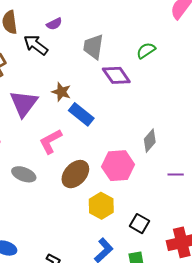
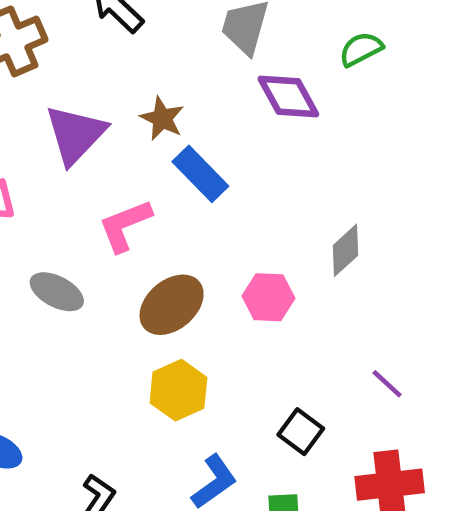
pink hexagon: (118, 166) -> (268, 297), size x0.7
purple line: (176, 174) -> (387, 384), moved, turned 35
yellow hexagon: (101, 206) -> (178, 390), moved

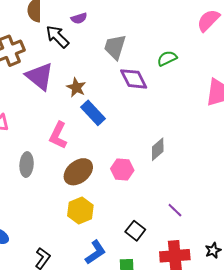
purple triangle: (76, 134) -> (40, 76), moved, turned -36
pink L-shape: (125, 225) -> (58, 135), turned -44
gray ellipse: (57, 292) -> (27, 165), turned 65

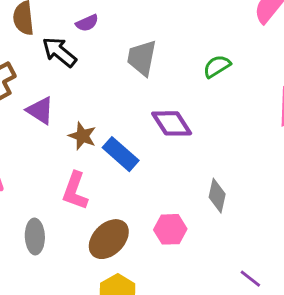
purple triangle: (40, 76) -> (40, 110), size x0.7
purple diamond: (134, 79) -> (172, 123), moved
brown star: (76, 87) -> (82, 136), moved
gray diamond: (158, 149) -> (217, 196), turned -30

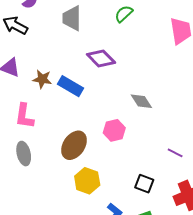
pink L-shape: (75, 191) -> (24, 116), moved
gray diamond: (217, 196) -> (141, 101), turned -35

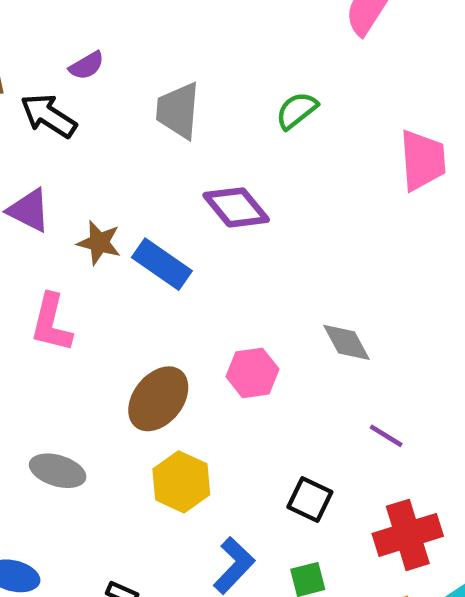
gray diamond: (141, 101) -> (346, 342), moved
gray ellipse: (24, 154) -> (58, 471), moved, turned -65

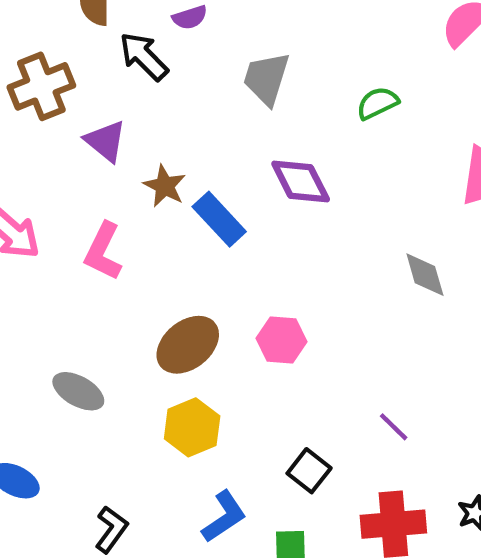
gray diamond: (346, 342) -> (425, 275), moved

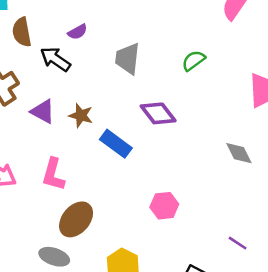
brown star: (165, 186) -> (81, 115), moved
brown ellipse: (188, 345) -> (76, 219), moved

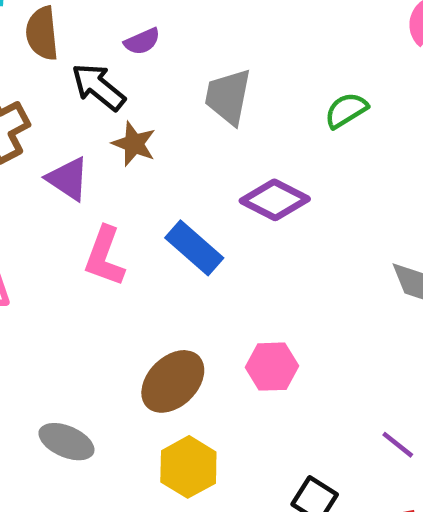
purple diamond: (158, 113) -> (275, 200), turned -30
brown star: (81, 115) -> (134, 144), moved
pink L-shape: (53, 174) -> (105, 256), moved
brown ellipse: (76, 219) -> (173, 381), moved

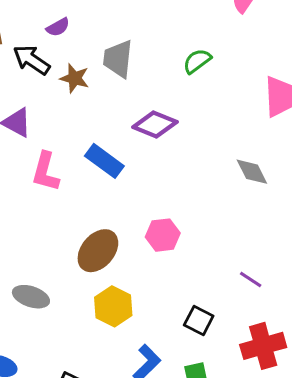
brown star: (134, 144) -> (75, 78), moved

